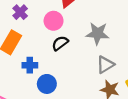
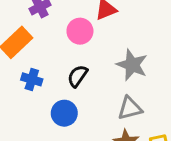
black semicircle: (60, 43) -> (78, 76), moved, turned -35
blue circle: (47, 84) -> (64, 113), moved

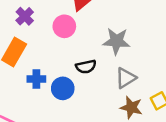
black semicircle: (78, 76) -> (86, 67), moved, turned -120
blue circle: (64, 113) -> (63, 88), moved

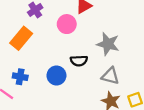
gray triangle: (126, 78) -> (110, 76), turned 36
blue cross: (36, 79) -> (20, 77), moved

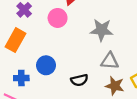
black semicircle: (79, 61) -> (79, 80), moved
blue circle: (56, 76) -> (46, 65), moved

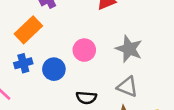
pink circle: (58, 18) -> (84, 50), moved
blue cross: (21, 78) -> (23, 63), moved, turned -32

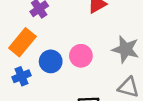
blue circle: (54, 69) -> (51, 61), moved

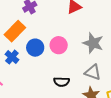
blue cross: (21, 76) -> (12, 57), turned -32

